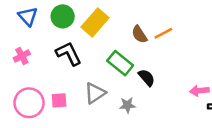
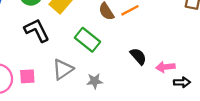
black semicircle: (147, 78) -> (138, 56), moved

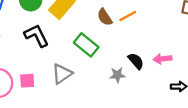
pink arrow: (165, 67) -> (162, 59), moved
gray star: (95, 81) -> (117, 75), moved

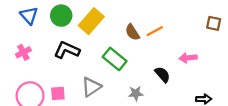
black L-shape: (36, 36) -> (67, 50), turned -40
pink arrow: (162, 59) -> (188, 58), moved
gray star: (117, 75) -> (136, 93), moved

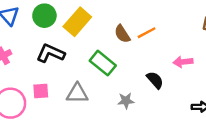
gray triangle: (91, 87) -> (77, 93), turned 35
pink square: (58, 93) -> (41, 91), moved

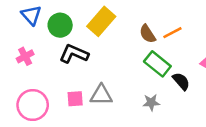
green circle: (44, 16) -> (60, 25), moved
green rectangle: (103, 63) -> (157, 64), moved
pink square: (41, 91) -> (75, 99), moved

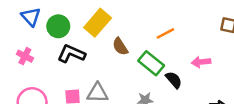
brown semicircle: (147, 34) -> (120, 47), moved
pink cross: (25, 56) -> (25, 56), turned -35

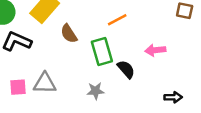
green rectangle: (151, 63) -> (102, 51), turned 35

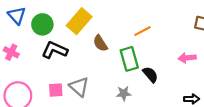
pink arrow: (155, 50) -> (187, 58), moved
gray triangle: (45, 83) -> (79, 87), turned 40

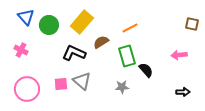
orange line: (143, 31) -> (130, 28), moved
brown semicircle: (100, 43) -> (101, 42), turned 91
black L-shape: (55, 50) -> (74, 53), moved

